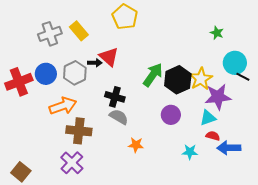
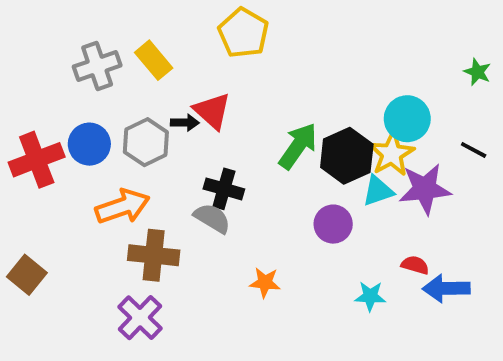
green star: (217, 33) -> (477, 72), moved
cyan circle: (235, 63) -> (407, 119), moved
gray semicircle: (119, 117) -> (212, 218), moved
cyan triangle: (208, 118) -> (378, 191), moved
brown square: (21, 172) -> (27, 275), moved

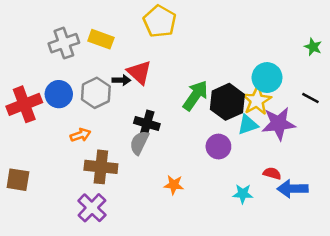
yellow rectangle: (154, 60) -> (101, 39), turned -30
orange arrow: (122, 206) -> (80, 135), size x0.6
gray semicircle: (212, 218) -> (139, 143), turned -95
brown square: (27, 275) -> (18, 180), turned -30

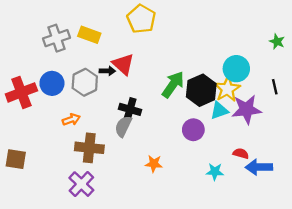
black line: (310, 98) -> (275, 87), turned 49

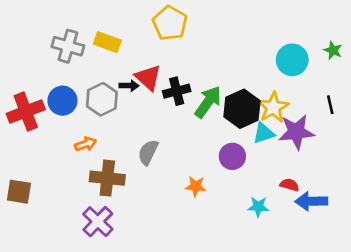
gray cross: (56, 38) -> (68, 46), turned 35
cyan circle: (236, 69) -> (292, 60), moved
black cross: (130, 109) -> (177, 91), moved, turned -30
orange star: (154, 164) -> (196, 186), moved

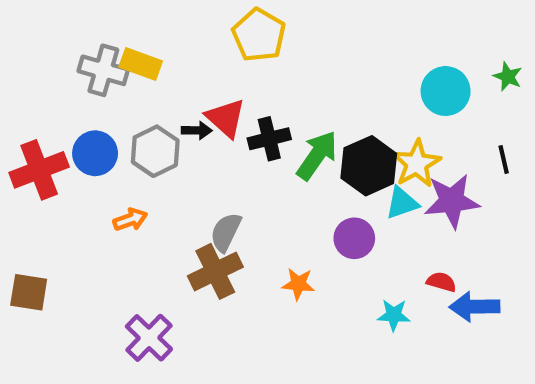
yellow rectangle: (107, 42) -> (141, 64), moved
brown cross: (107, 178) -> (215, 271), moved, turned -32

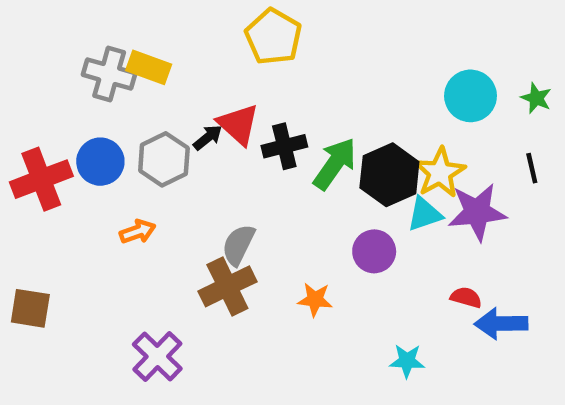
green star: (508, 77) -> (536, 98), moved
black arrow: (197, 130) -> (208, 138), turned -40
cyan star: (394, 315) -> (407, 361), moved

